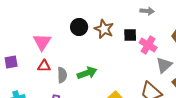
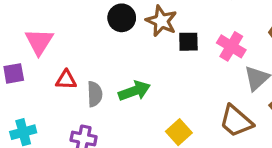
black square: (130, 35) -> (188, 42), moved
pink triangle: (42, 42) -> (39, 42), moved

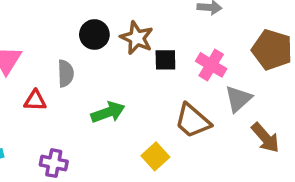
gray semicircle: (95, 94) -> (66, 73), moved
brown trapezoid: (236, 121) -> (193, 121), moved

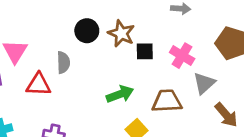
red triangle: (35, 100) -> (39, 85), size x1.4
green arrow: (108, 112) -> (120, 94), moved
brown trapezoid: (193, 121) -> (167, 101), turned 136

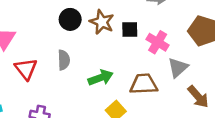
black square: (145, 51) -> (130, 30), moved
gray semicircle: (63, 62) -> (64, 60), moved
red triangle: (39, 85) -> (26, 69), turned 50

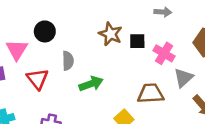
black circle: (70, 19) -> (45, 31), moved
gray semicircle: (64, 60) -> (68, 61), moved
green arrow: (101, 78) -> (91, 84), moved

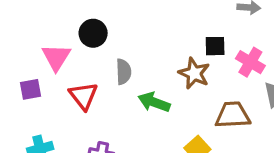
brown star: (110, 34) -> (194, 73), moved
green arrow: (91, 84) -> (154, 102), turned -140

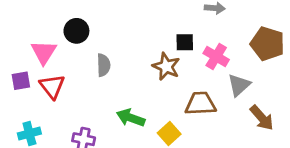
red triangle: (83, 96) -> (52, 86), moved
green arrow: (154, 102) -> (131, 118), moved

